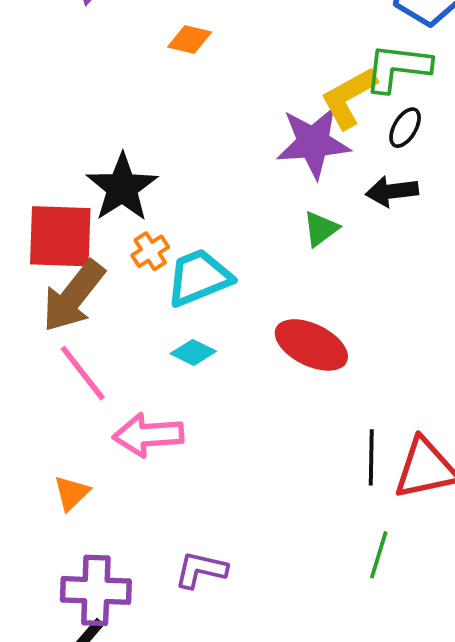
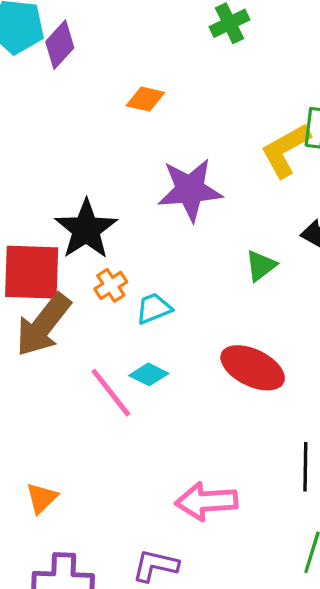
purple star: (313, 143) -> (190, 190), moved
cyan trapezoid: (199, 278) -> (154, 308), size x0.6
pink line: (83, 373) -> (111, 393), moved
pink arrow: (148, 435) -> (206, 501), moved

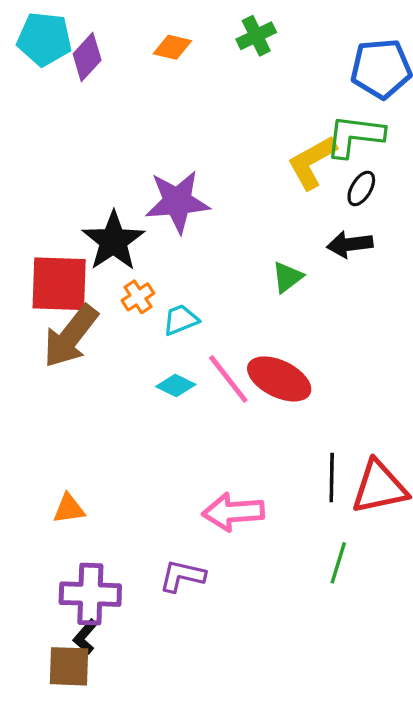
orange diamond: (145, 99) -> (172, 47), moved
purple star: (190, 190) -> (177, 202), moved
pink line: (111, 393) -> (228, 379), moved
orange triangle: (42, 498) -> (69, 509), turned 36

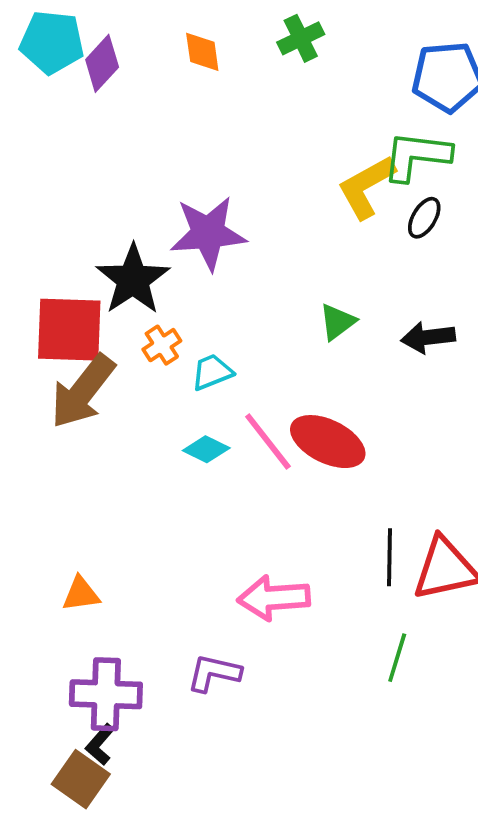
orange diamond: (172, 47) -> (202, 52), turned 69
black arrow: (350, 244) -> (428, 337), moved
brown square: (69, 666) -> (81, 779), turned 33

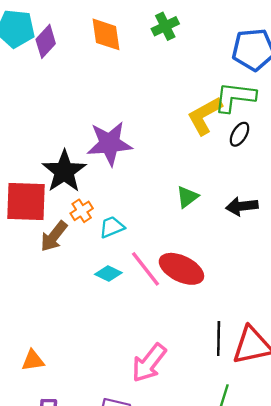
orange diamond: (202, 52) -> (106, 34), size x1.4
brown arrow: (83, 391) -> (54, 236), moved, size x0.7
pink arrow: (274, 598) -> (149, 363), turned -48

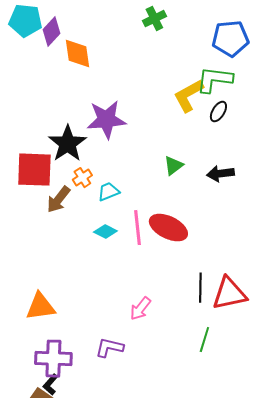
orange diamond: (106, 34) -> (77, 54), moved
pink line: (145, 269) -> (137, 228), turned 32
orange triangle: (33, 361) -> (40, 307), size x1.5
pink arrow: (149, 363) -> (140, 309), size x0.7

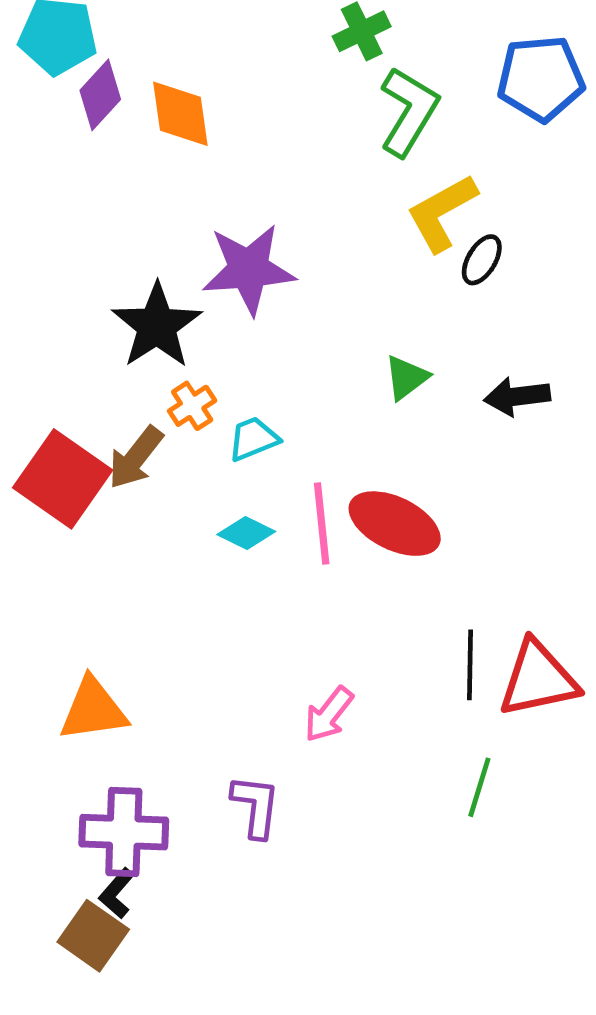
purple diamond: (51, 32) -> (100, 95), moved
green L-shape: (214, 80) -> (409, 111), moved, turned 114
black ellipse: (218, 112) -> (482, 260), moved
red square: (34, 170) -> (63, 479), moved, turned 33
purple L-shape: (109, 348) -> (256, 806), turned 84

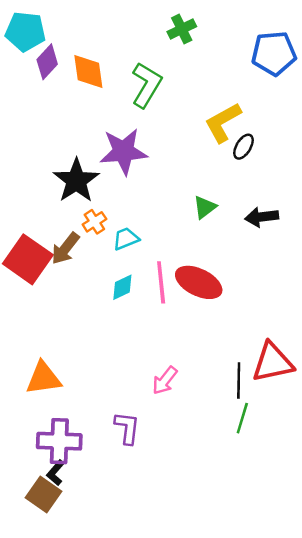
green L-shape: (409, 111) -> (147, 85), moved
cyan diamond: (246, 533) -> (122, 287), turned -52
black line: (470, 665) -> (239, 381), moved

